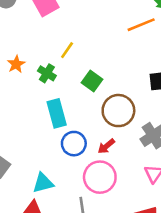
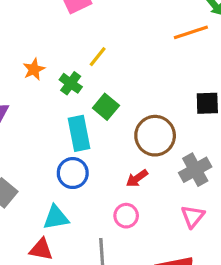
green square: (92, 81) -> (106, 107), moved
blue circle: (74, 144) -> (73, 173), moved
pink circle: (100, 177) -> (126, 216), size x0.6

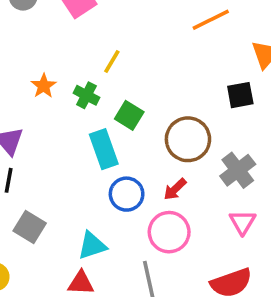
blue circle: (73, 173) -> (127, 194), moved
pink circle: (126, 216) -> (169, 232), size x1.5

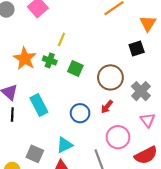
orange star: (44, 86) -> (25, 58), size x1.6
cyan rectangle: (104, 149) -> (39, 105), moved
gray square: (30, 227) -> (35, 154), moved
pink circle: (169, 232) -> (118, 137), moved

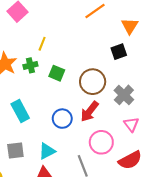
green cross: (50, 60) -> (30, 65), turned -32
red arrow: (107, 107) -> (90, 111), size x1.5
gray square: (35, 154) -> (15, 150), moved, turned -30

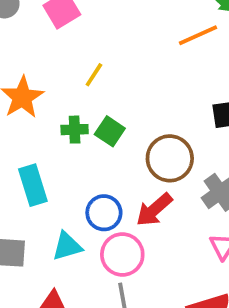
green cross: (30, 65) -> (75, 130), moved
pink circle: (101, 142) -> (122, 255), moved
cyan triangle: (47, 151) -> (67, 246), moved

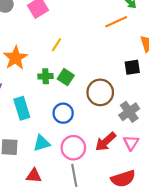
red arrow: (154, 210) -> (106, 142), moved
blue circle: (104, 213) -> (63, 113), moved

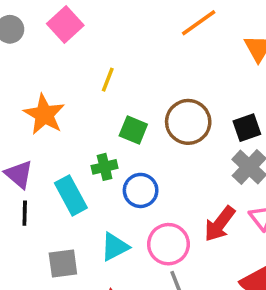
black square: (132, 67) -> (247, 128), moved
green cross: (46, 76) -> (105, 167), moved
brown circle: (100, 92) -> (188, 122), moved

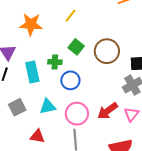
orange star: (44, 114) -> (31, 24), turned 30
gray square: (63, 264) -> (17, 107), turned -36

